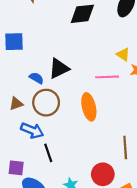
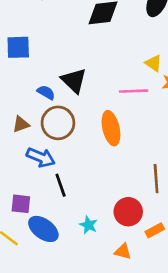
black triangle: (59, 68) -> (74, 80), turned -50

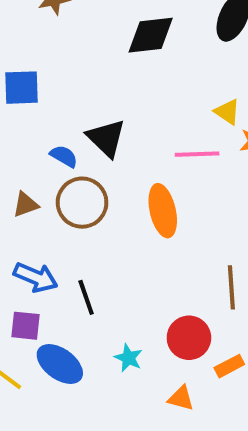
blue arrow: (41, 157) -> (36, 277), moved

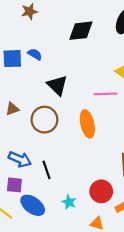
blue semicircle: (64, 156) -> (35, 54), moved
brown triangle: (26, 205) -> (12, 109), moved

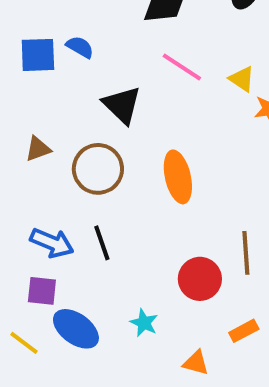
pink line: (106, 94) -> (182, 67), moved, turned 35
black line: (47, 170) -> (102, 243), moved
red circle: (101, 191) -> (200, 279), moved

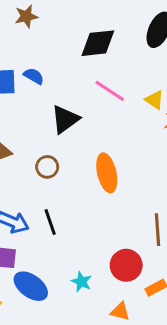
black triangle: (122, 105) -> (65, 119), turned 40
brown circle: (98, 169) -> (47, 167), size x0.6
red circle: (200, 279) -> (126, 265), moved

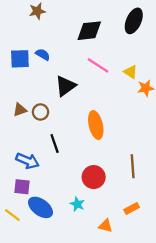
brown circle: (47, 167) -> (40, 112), moved
black line: (50, 222) -> (55, 143), moved
red circle: (126, 265) -> (94, 177), moved

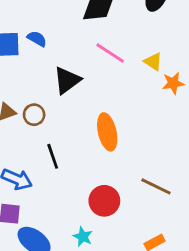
brown line: (133, 166) -> (156, 186), turned -60

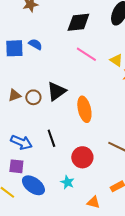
black triangle: (67, 80) -> (56, 91), moved
black line: (53, 156) -> (51, 138), moved

